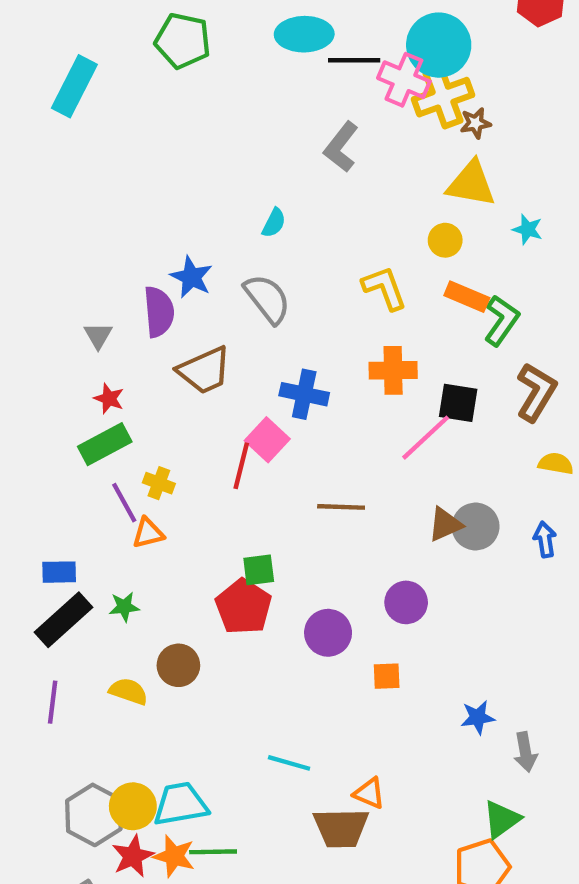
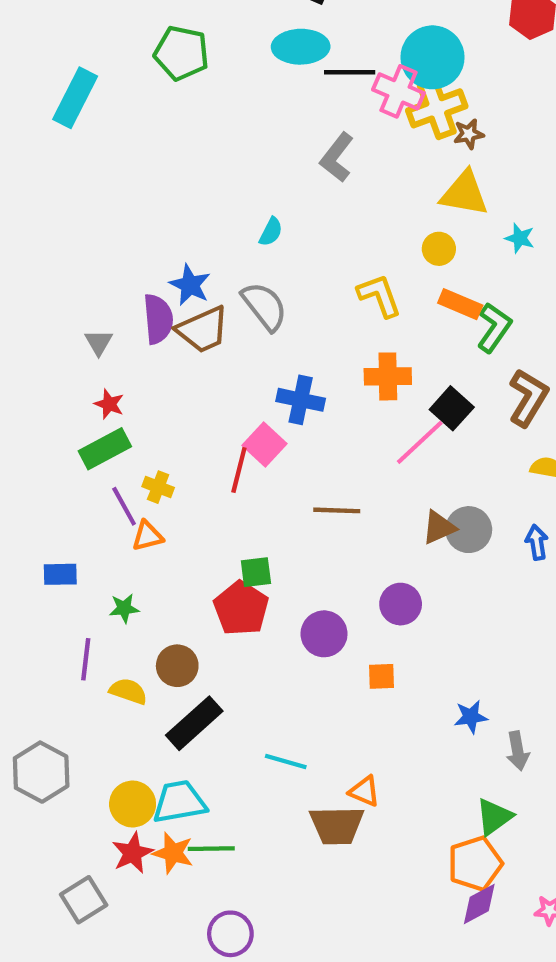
brown trapezoid: (204, 370) -> (203, 330), moved
black square: (458, 403) -> (452, 408), turned 33
black rectangle: (63, 620) -> (194, 723), moved
purple line: (53, 702) -> (86, 659), moved
gray hexagon: (94, 815) -> (41, 772), moved

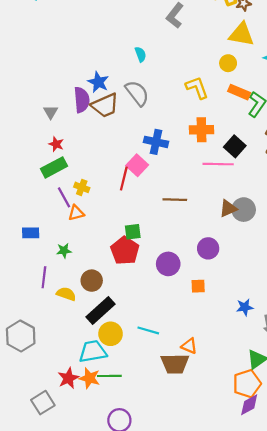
cyan semicircle: (271, 232) -> (140, 54), turned -48
pink line: (420, 442) -> (218, 164), turned 44
yellow circle: (133, 804) -> (111, 334), moved

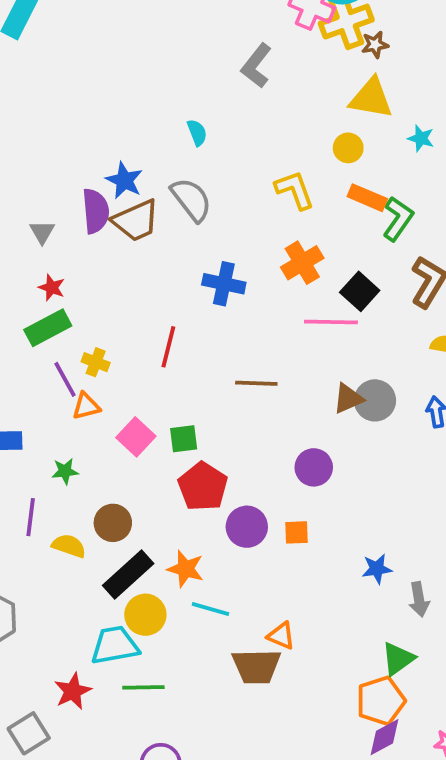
orange cross: (201, 130) -> (302, 263), turned -30
pink square: (137, 165) -> (136, 437), moved
red pentagon: (125, 251) -> (203, 487), moved
purple circle: (168, 264) -> (247, 527), moved
orange star: (89, 378) -> (186, 569), moved

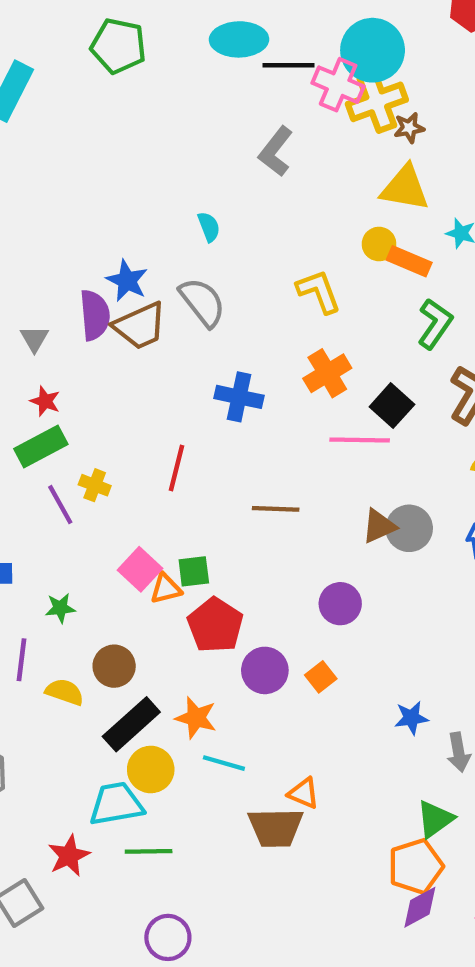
orange rectangle: (367, 198) -> (409, 261), moved
orange triangle: (86, 406) -> (166, 589), moved
orange square: (297, 532) -> (321, 677), turned -36

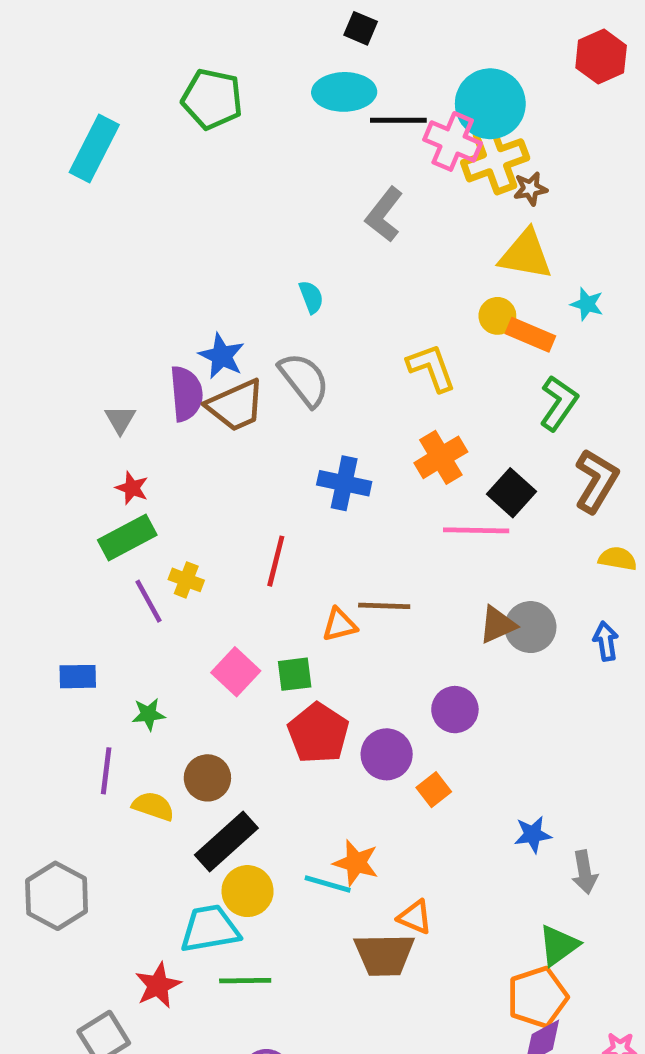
orange triangle: (166, 589) -> (339, 625), moved
purple circle: (265, 670) -> (387, 754), moved
orange star: (196, 718) -> (356, 863), moved

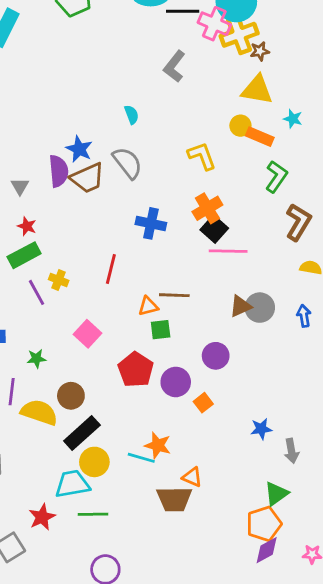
black square: (512, 493) -> (214, 229), moved
green square: (295, 674) -> (161, 330), moved
yellow semicircle: (153, 806) -> (39, 412), size x1.5

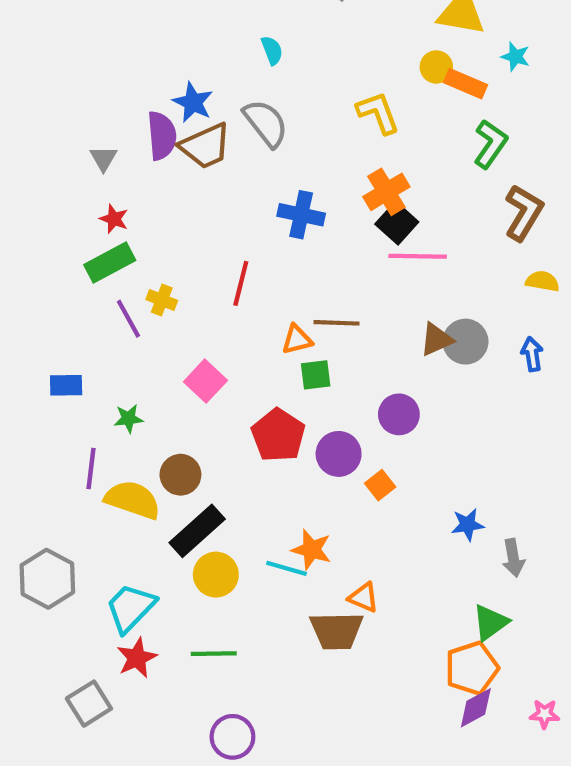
cyan trapezoid: (72, 484) -> (131, 608), moved, turned -36

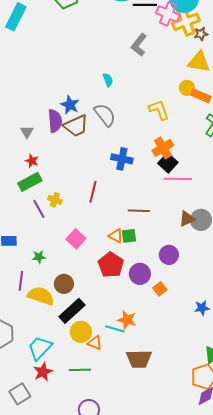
orange triangle: (297, 340) -> (116, 236), moved, turned 42
orange triangle: (364, 597) -> (95, 343), moved

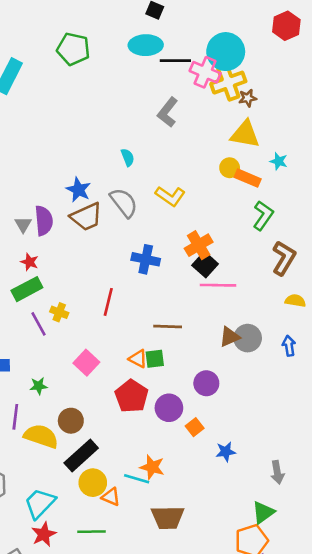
yellow L-shape: (159, 110) -> (170, 196), moved, turned 145
purple semicircle: (55, 121) -> (44, 221), moved
blue star: (202, 308) -> (226, 452), moved

